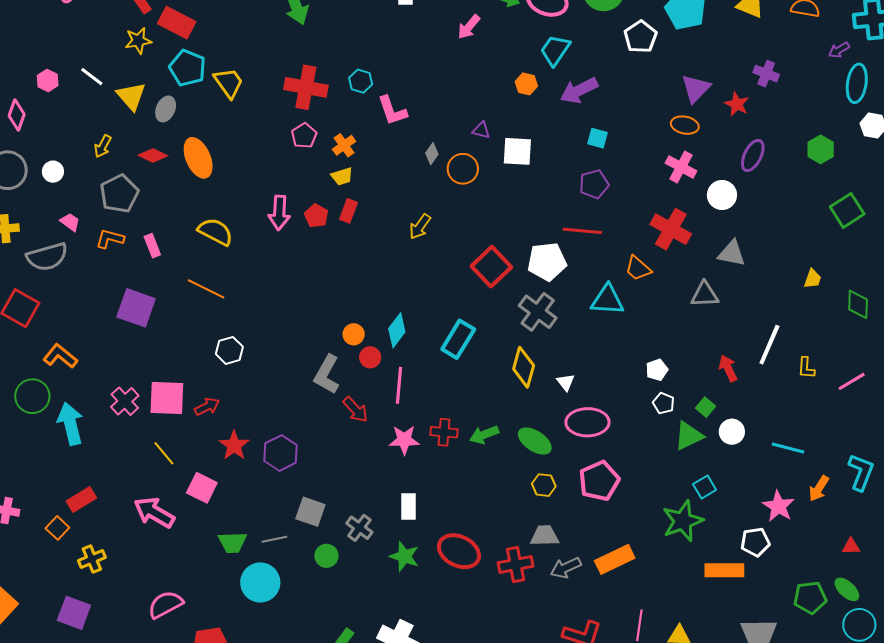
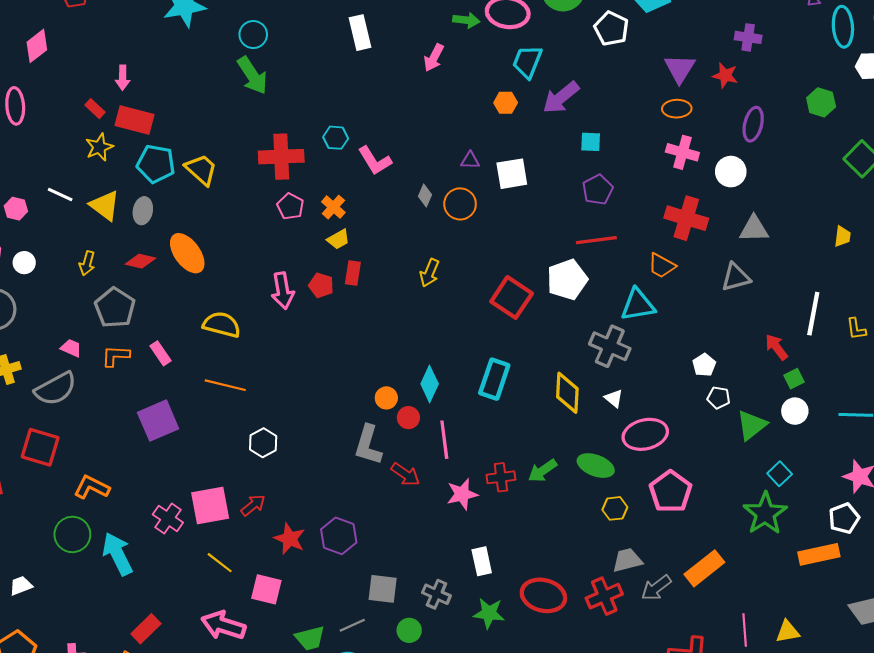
white circle: (53, 172) -> (24, 263), moved
purple square: (136, 308) -> (158, 421), turned -30
gray cross: (538, 312) -> (610, 346), moved
green square: (705, 407) -> (794, 379), moved, turned 36

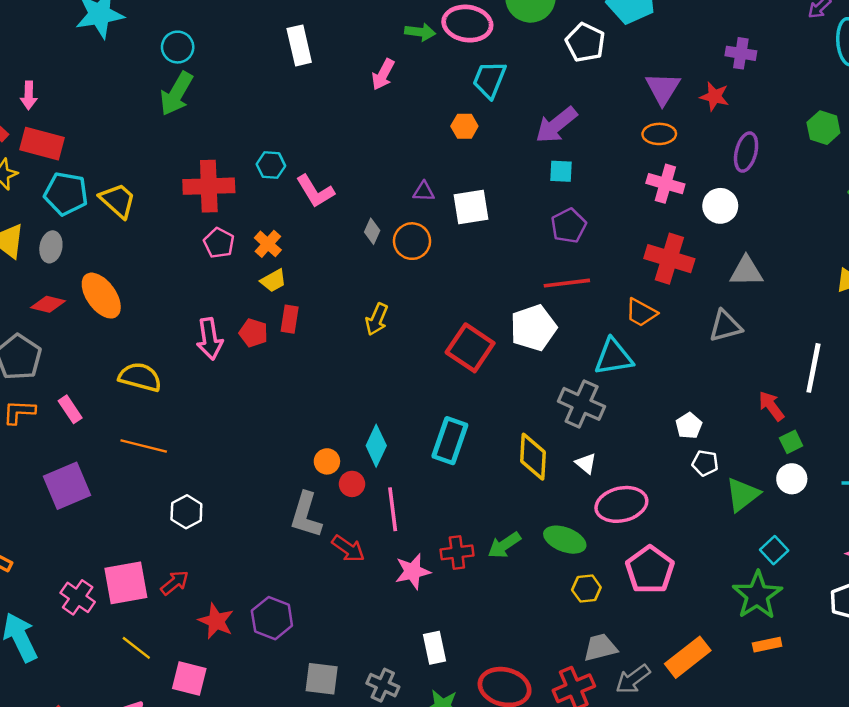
green arrow: (252, 75) -> (176, 94), turned 63
purple arrow: (561, 98) -> (556, 125), moved
orange rectangle: (819, 554) -> (767, 645), moved, size x0.6

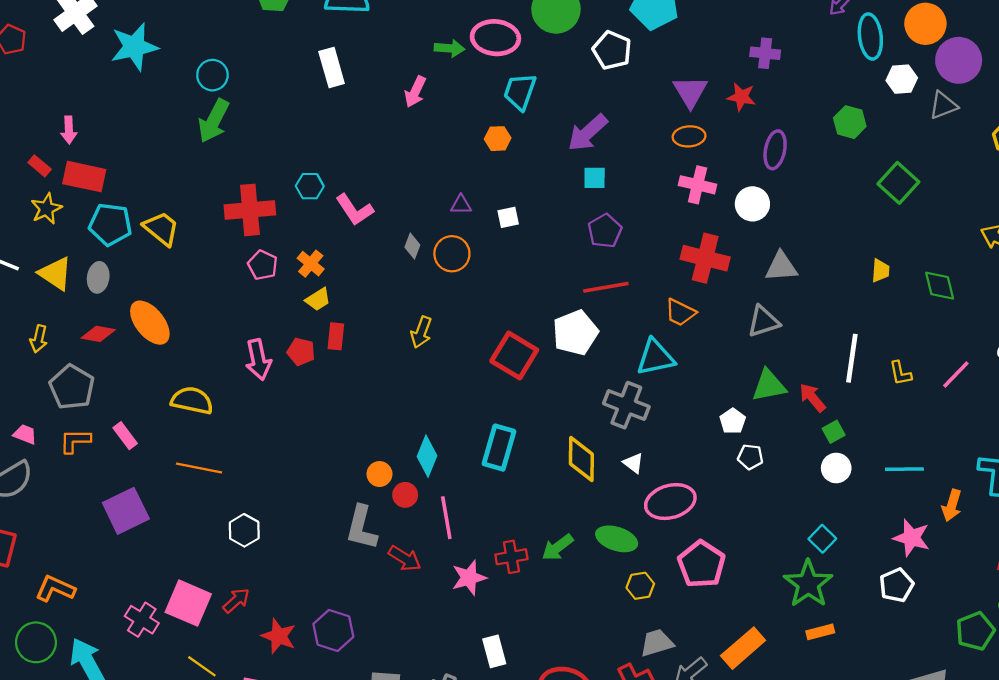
white square: (471, 207) -> (508, 217), size x0.6
green triangle: (743, 494) -> (769, 386), moved, turned 30
pink square: (126, 583) -> (188, 603), turned 36

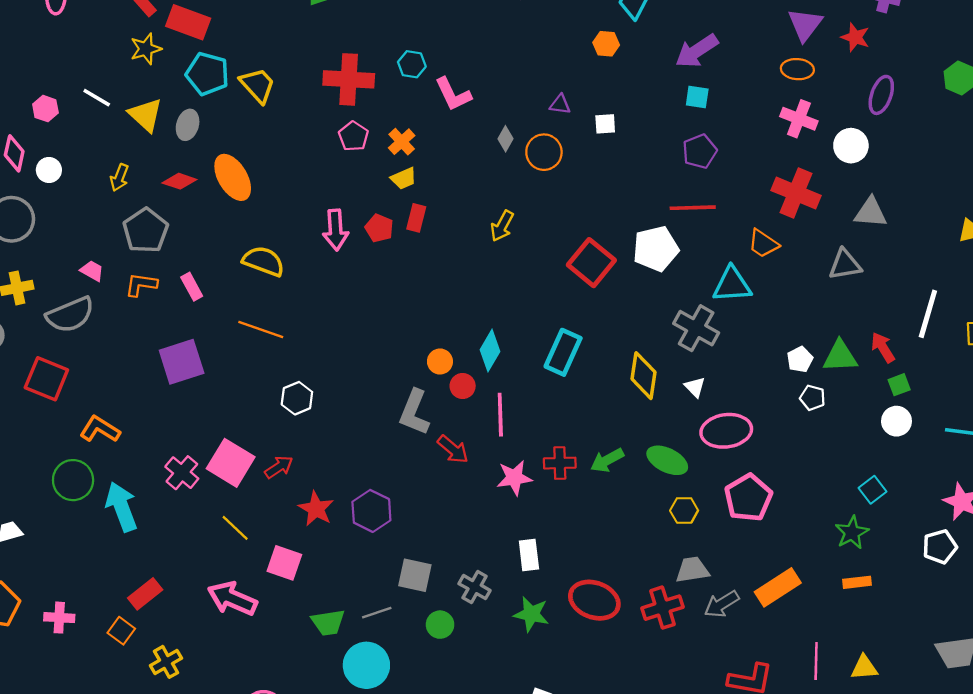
green triangle: (769, 386) -> (840, 356), moved
green star: (808, 584) -> (852, 533), size x0.7

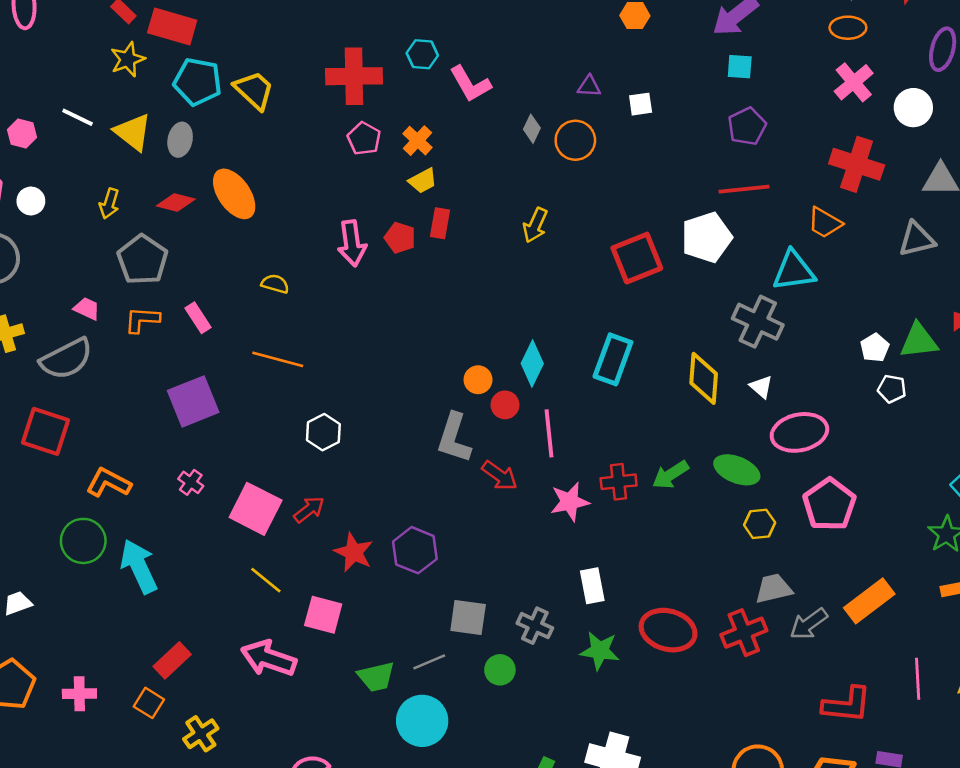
pink cross: (799, 119) -> (854, 82), turned 33
yellow semicircle: (263, 261) -> (275, 284), size x0.6
red square: (591, 263) -> (637, 258), turned 33
pink cross: (182, 473) -> (191, 482), moved, size x0.7

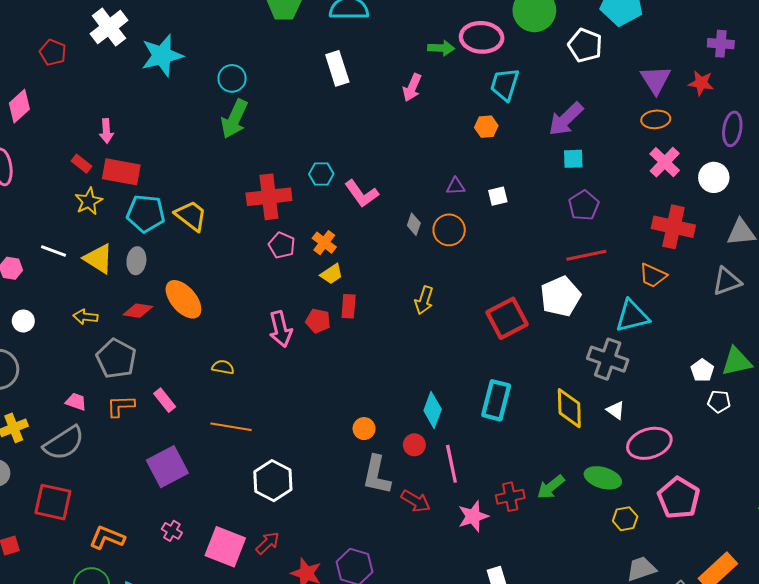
yellow arrow: (109, 203) -> (85, 317), turned 85
orange circle: (478, 380) -> (364, 429), moved
white hexagon: (323, 432) -> (273, 481), size x1.4

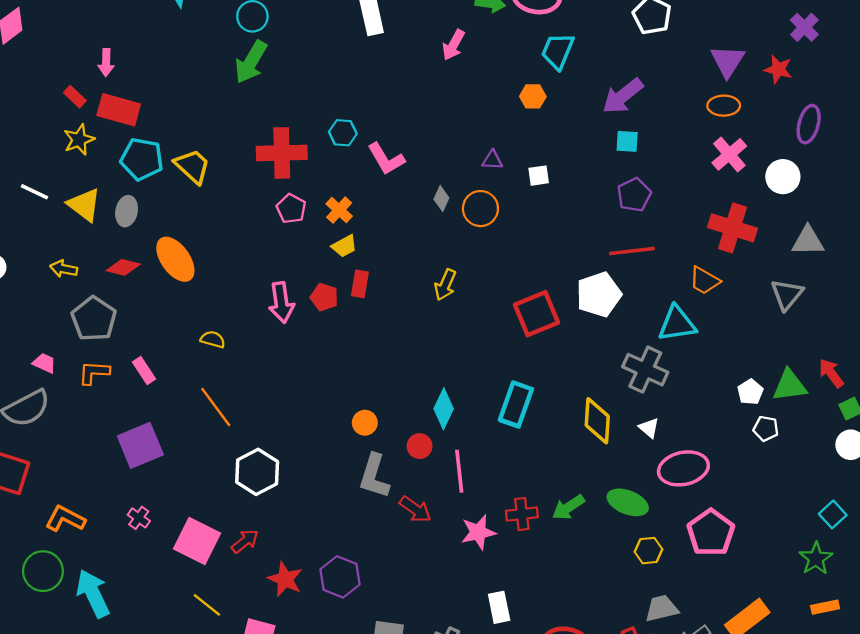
purple cross: (721, 44) -> (804, 27), turned 35
gray triangle: (727, 281) -> (787, 294), turned -36
orange line: (231, 427) -> (216, 407), turned 39

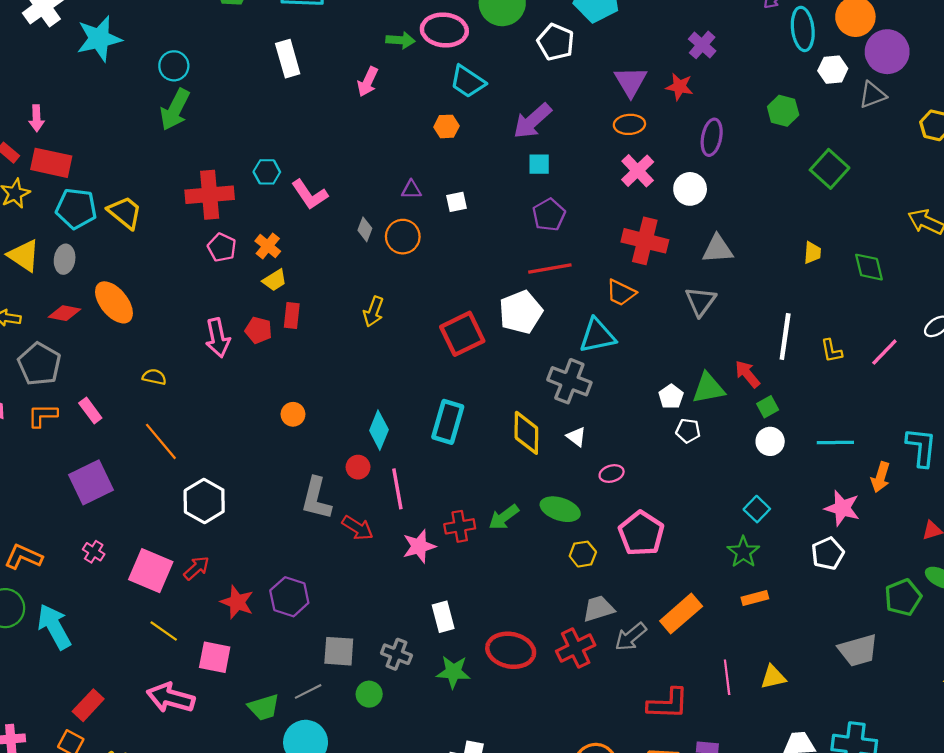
cyan trapezoid: (558, 51) -> (468, 82), turned -75
orange circle: (365, 423) -> (293, 414), moved
pink ellipse: (683, 468) -> (612, 474), size x0.5

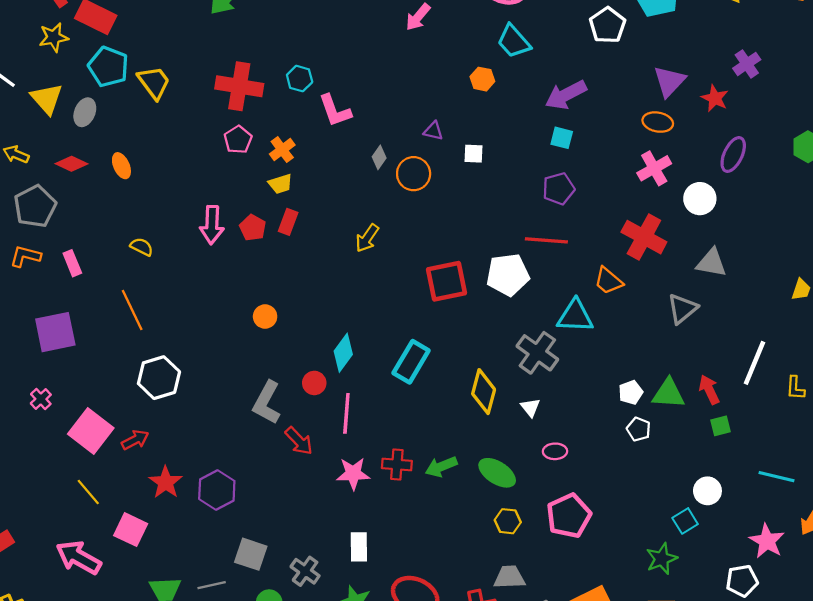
orange ellipse: (114, 302) -> (121, 166), size x0.6
white circle: (770, 441) -> (707, 491), moved

